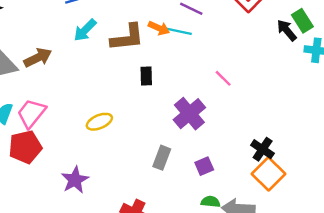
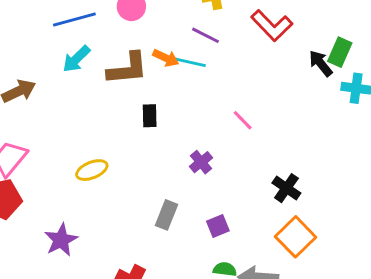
green rectangle: (302, 21) -> (340, 52), turned 55
purple cross: (189, 114) -> (201, 162), size x0.6
black cross: (263, 149) -> (286, 188), moved

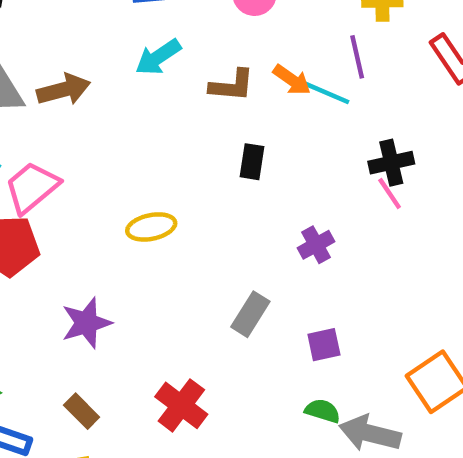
purple line: (206, 35) -> (357, 57), turned 40
brown L-shape: (127, 69) -> (232, 85), size x0.7
black cross: (286, 188) -> (391, 163), moved, turned 32

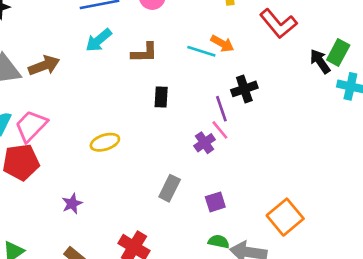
purple line: (357, 57) -> (221, 109), moved
orange arrow: (292, 80) -> (222, 44), moved
pink line: (390, 193) -> (220, 130), moved
purple star: (86, 323) -> (72, 204), size x0.7

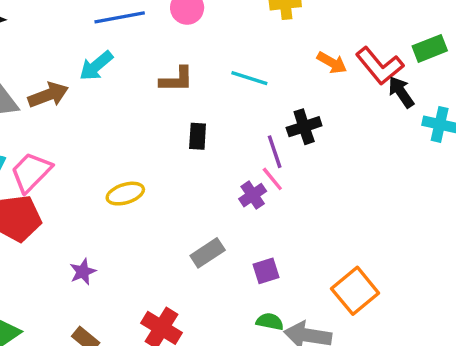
red L-shape: (278, 24) -> (380, 66), moved
cyan arrow: (99, 40) -> (96, 66), moved
orange arrow: (222, 44) -> (332, 63), moved
green rectangle: (338, 52) -> (430, 48), moved, turned 40
gray rectangle: (170, 188) -> (208, 253), turned 30

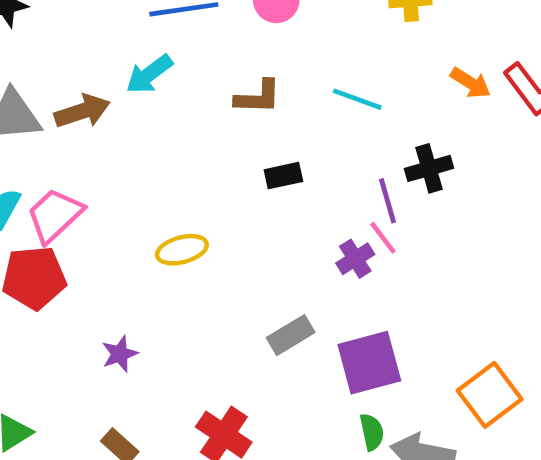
black rectangle: (198, 136) -> (283, 176), turned 72
purple square: (266, 271) -> (369, 363), size x1.8
green semicircle: (270, 322) -> (372, 432), turned 64

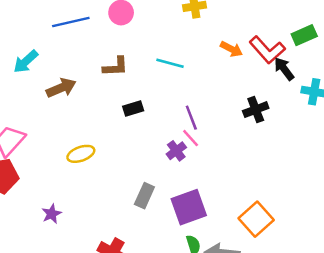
cyan arrow: (149, 74) -> (26, 62), moved
brown arrow: (82, 111) -> (61, 88), moved
black cross: (429, 168) -> (256, 110), moved
gray rectangle: (291, 335) -> (144, 196), turned -30

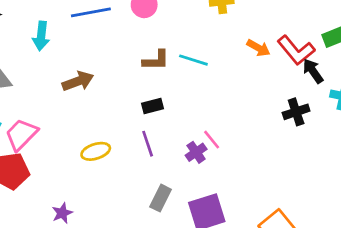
cyan arrow: (26, 62) -> (41, 36), moved, turned -44
brown L-shape: (115, 67) -> (156, 60), moved
black cross: (256, 110) -> (296, 112), moved
purple line: (191, 118) -> (148, 144), moved

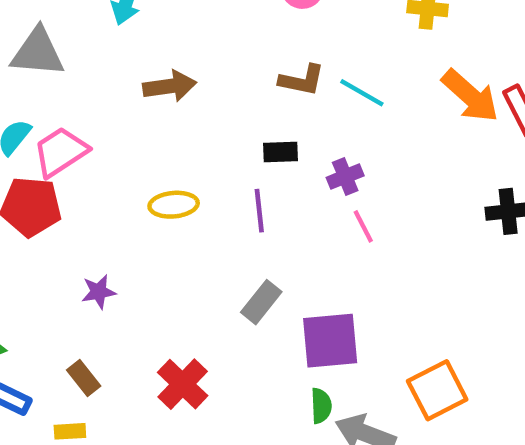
orange arrow: (258, 48) -> (470, 96), size x1.6
purple cross: (196, 152) -> (345, 177), moved

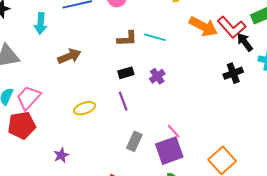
pink line: (363, 226) -> (174, 131), moved

